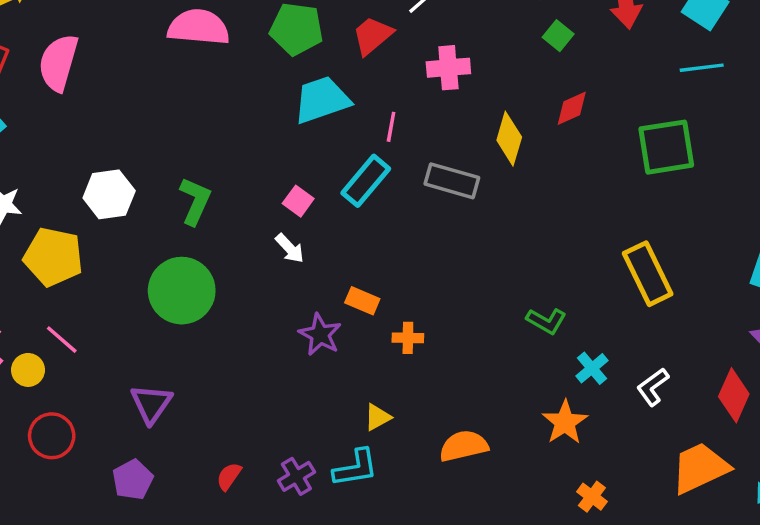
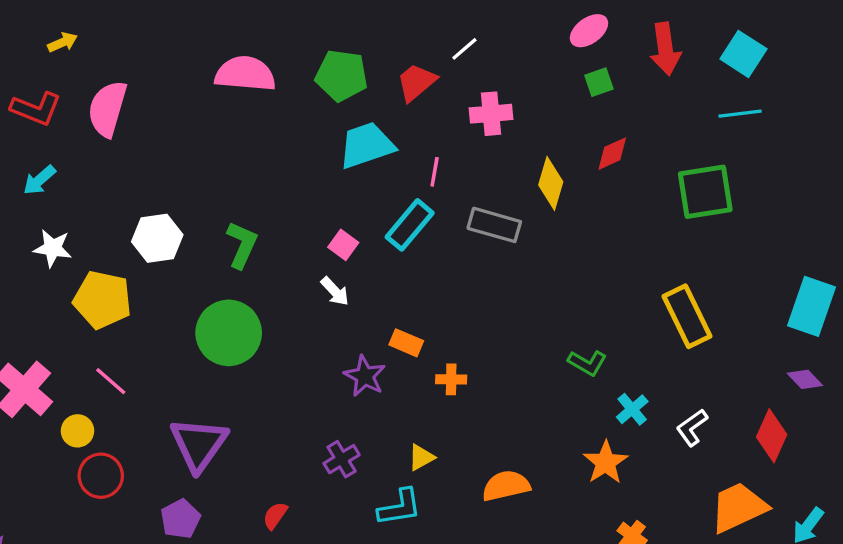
green square: (558, 36) -> (599, 82), turned 32
yellow circle: (28, 370) -> (78, 431), moved
purple triangle: (151, 404) -> (199, 444), size x1.4
purple cross: (296, 476) -> (342, 459), moved

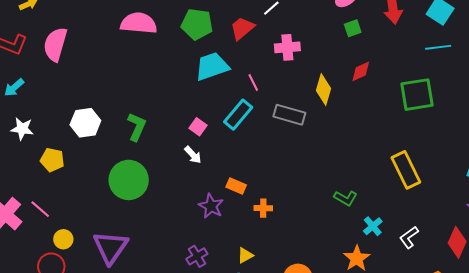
pink line: (435, 172) -> (253, 83), turned -36
yellow pentagon: (102, 300) -> (52, 160), size x0.7
pink line: (111, 381) -> (40, 209), moved
yellow circle: (78, 431) -> (63, 239), moved

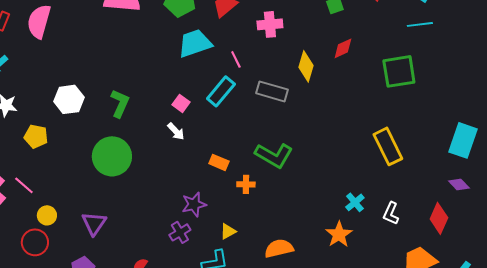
green L-shape: (346, 198) -> (274, 155), moved, size x1.6
purple star: (211, 206) -> (194, 204), moved, turned 30
white L-shape: (409, 237) -> (391, 213), turned -30
purple triangle: (111, 247) -> (94, 223), size x0.7

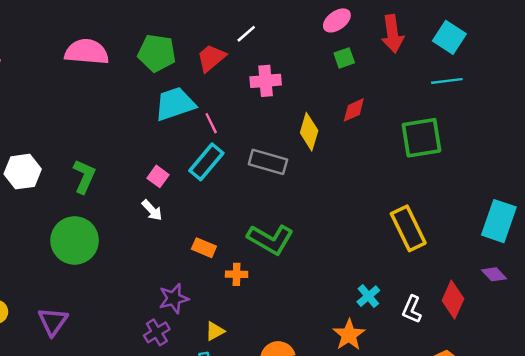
pink line: (236, 59) -> (211, 123), moved
red diamond: (439, 218) -> (453, 300), moved

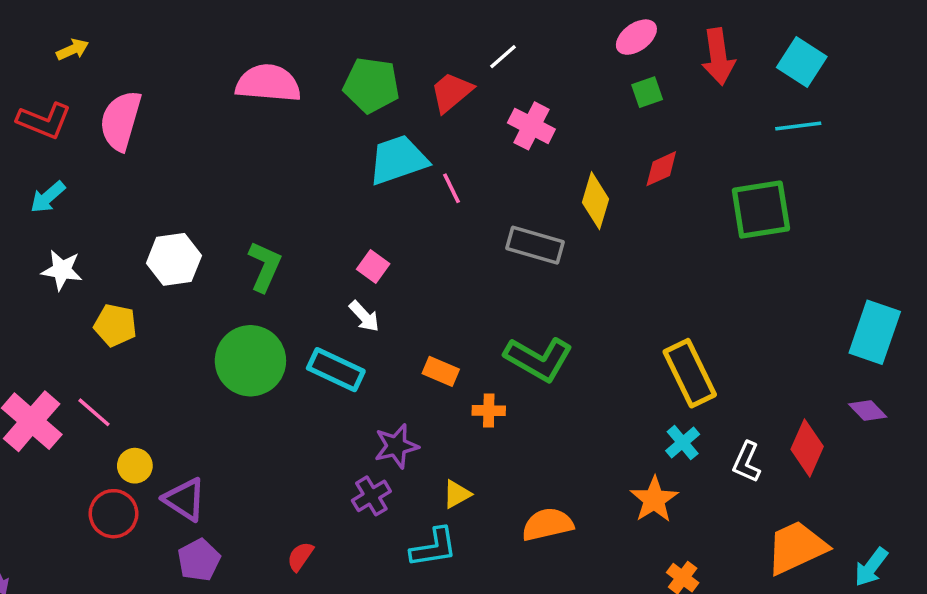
pink cross: (266, 81) -> (531, 126), turned 32
cyan rectangle: (206, 162) -> (336, 370), moved, turned 75
yellow rectangle: (408, 228) -> (690, 373), moved
purple triangle: (53, 321) -> (185, 499), moved, turned -32

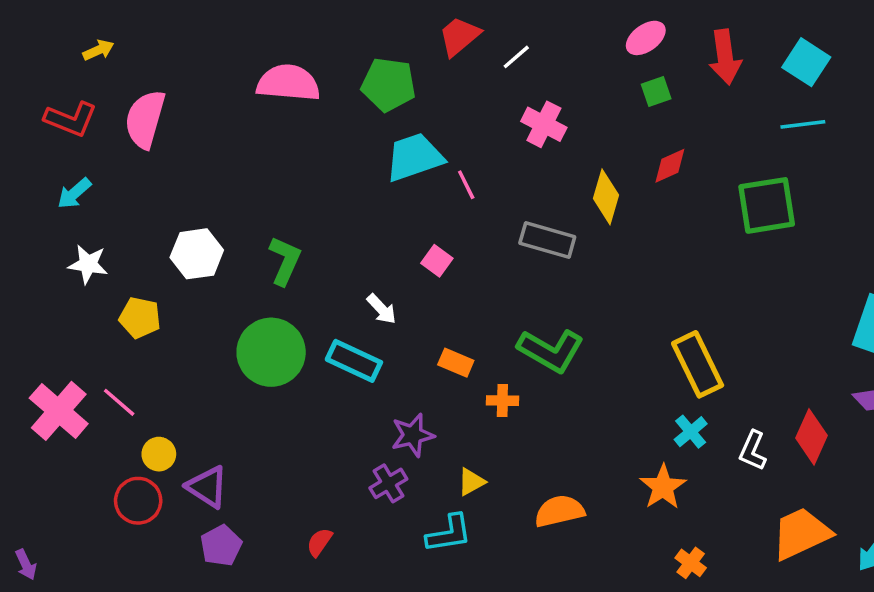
red trapezoid: (451, 92) -> (459, 36), moved
pink square: (373, 266) -> (437, 261), moved

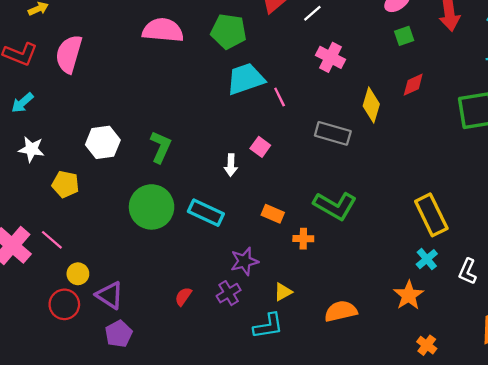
white arrow: (382, 309) -> (231, 165), moved, turned 45
red semicircle: (319, 542) -> (183, 296), moved

